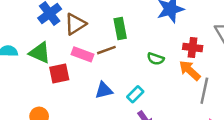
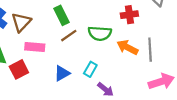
brown line: (106, 50) -> (69, 36), moved
green semicircle: (156, 59) -> (100, 33), size x1.5
orange arrow: (190, 70) -> (127, 47), moved

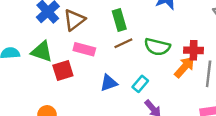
red cross: (129, 15) -> (194, 50), moved
orange arrow: (127, 47) -> (185, 67), turned 95

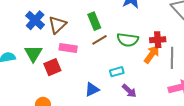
green triangle: (42, 52) -> (33, 53), turned 48
blue triangle: (109, 83) -> (92, 89), moved
cyan rectangle: (140, 84) -> (117, 72), turned 40

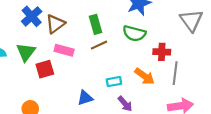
green semicircle: (128, 40) -> (134, 33), moved
orange arrow: (152, 54) -> (145, 76), moved, turned 84

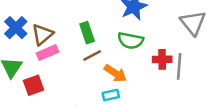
pink rectangle: (64, 50) -> (47, 53), moved, turned -36
gray line: (175, 73) -> (179, 66), moved
orange arrow: (145, 76) -> (115, 73), moved

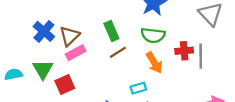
orange arrow: (115, 73) -> (154, 63), moved, turned 30

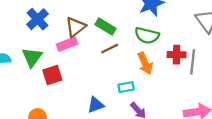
green rectangle: (111, 31) -> (106, 26), turned -42
brown triangle: (70, 36) -> (75, 27), moved

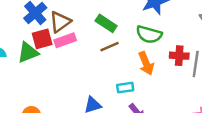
brown triangle: (75, 27) -> (60, 22), moved
green triangle: (32, 57) -> (28, 53), turned 30
red square: (52, 75) -> (42, 39), moved

